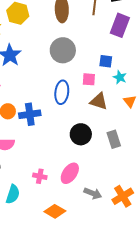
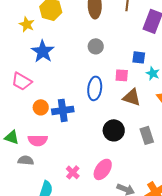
gray circle: (63, 50) -> (96, 46), size x0.6
pink cross: (40, 176) -> (73, 172), turned 32

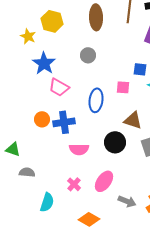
gray circle: (96, 46) -> (88, 55), moved
pink trapezoid: (22, 81) -> (59, 87), moved
brown triangle: (132, 97) -> (133, 120), moved
pink semicircle: (38, 140) -> (79, 149), moved

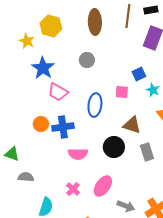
blue square: (140, 69) -> (139, 74), turned -32

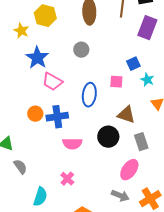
gray semicircle: (26, 177) -> (20, 167), turned 49
pink ellipse: (103, 186) -> (129, 170), moved

